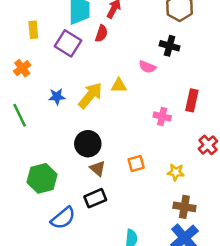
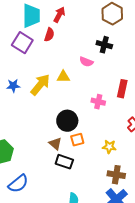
black circle: (88, 144) -> (67, 121), moved
brown triangle: (98, 168) -> (55, 144), moved
black rectangle: (95, 198) -> (64, 162), moved, turned 42

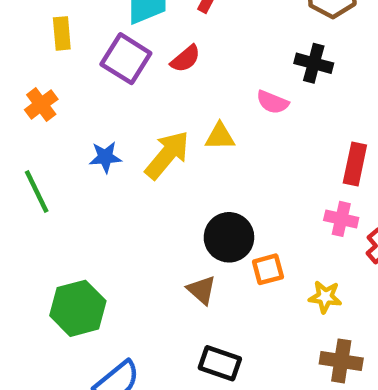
red semicircle: (49, 35) -> (185, 59), moved, turned 32
pink cross: (98, 102) -> (341, 219), moved
orange square: (77, 140) -> (268, 269), moved
black rectangle: (64, 162) -> (220, 363), moved

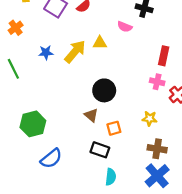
orange square: (268, 269) -> (114, 128), moved

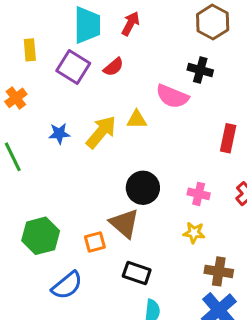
pink semicircle: (125, 27) -> (172, 96), size x1.5
pink cross: (157, 82) -> (199, 194), moved
brown triangle: (91, 115) -> (124, 223), size x1.5
yellow star: (150, 118) -> (194, 233), moved
orange square: (114, 128) -> (95, 242), moved

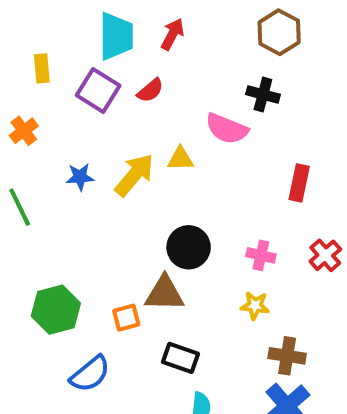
brown triangle: (124, 223) -> (164, 294), turned -40

